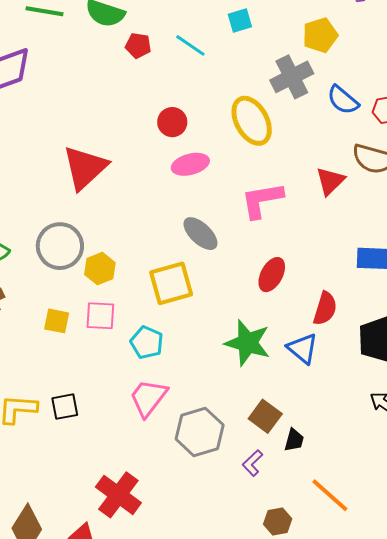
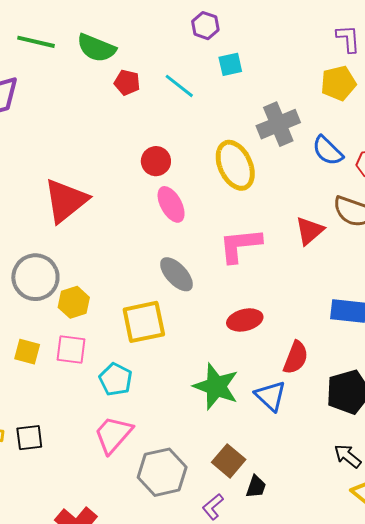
yellow pentagon: (320, 35) -> (338, 83), moved
pink ellipse: (190, 164) -> (171, 204), turned 72
red ellipse: (272, 275) -> (245, 320), turned 44

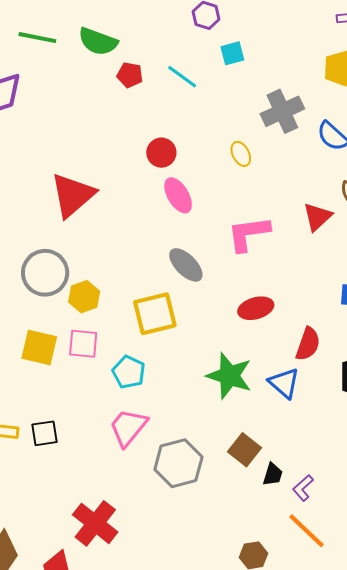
yellow ellipse: (235, 165) -> (241, 154), size x0.5
yellow square: (27, 352) -> (39, 347), size x1.4
purple L-shape: (213, 507) -> (303, 488), moved

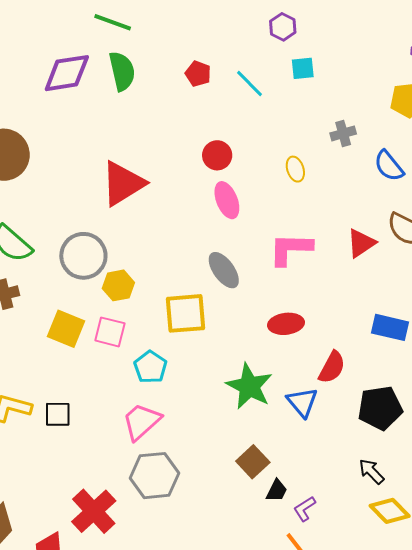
green semicircle: (98, 42) -> (122, 71), moved, turned -132
gray cross: (282, 111) -> (343, 133), size x0.6
gray hexagon: (178, 463) -> (155, 476), moved

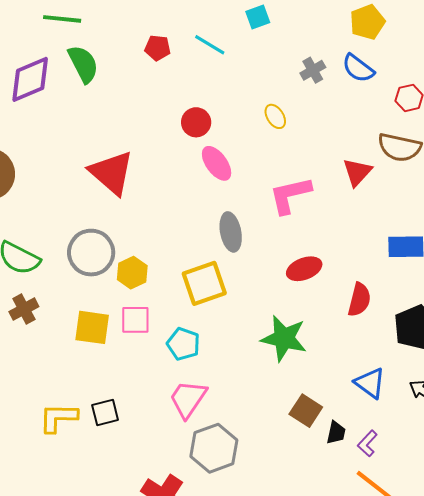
blue semicircle: (389, 166) -> (358, 68), moved
red triangle: (123, 183) -> (112, 173), turned -33
gray ellipse: (224, 270) -> (231, 232), turned 39
blue triangle: (302, 402) -> (370, 383), moved

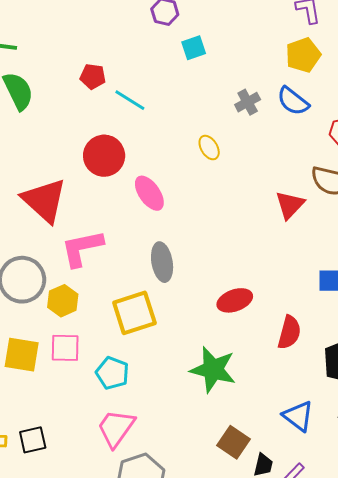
cyan line: (210, 45) -> (130, 100), moved
red circle: (196, 122) -> (104, 156), moved, size x1.4
pink L-shape: (290, 195) -> (82, 248), moved

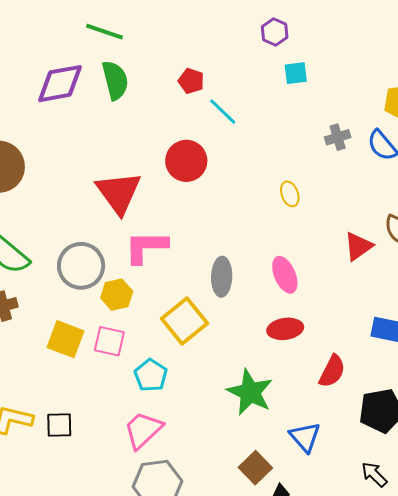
yellow ellipse: (209, 148) -> (290, 194), moved
pink ellipse: (149, 193) -> (285, 275), moved
yellow square: (134, 313) -> (184, 321), turned -33
blue triangle: (298, 416) -> (305, 437), moved

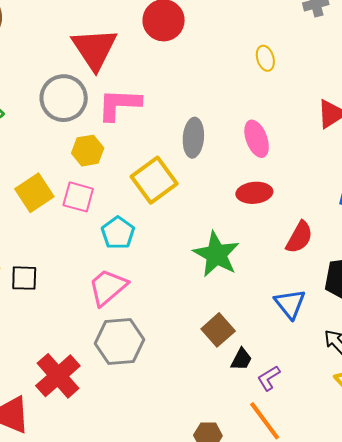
gray circle: (81, 266) -> (64, 98), moved
yellow square: (65, 339) -> (34, 193), turned 33
blue triangle: (305, 437) -> (290, 304), moved

